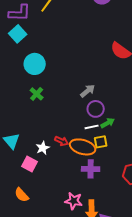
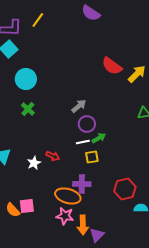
orange ellipse: (83, 147) -> (68, 196), moved
pink square: (30, 164) -> (27, 206), moved, turned -35

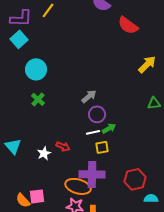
red semicircle: (112, 66) -> (128, 25), moved
purple cross: (82, 184) -> (92, 174), size x1.4

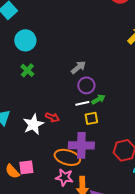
white star: (44, 153) -> (33, 124), size x1.5

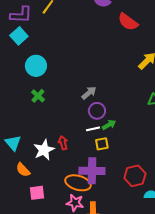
red arrow: (52, 117) -> (63, 143), turned -128
orange semicircle: (12, 171) -> (23, 170), moved

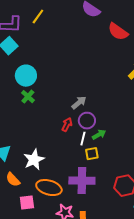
green cross: (38, 96) -> (28, 97), moved
white line: (93, 129) -> (83, 139), turned -64
red arrow: (63, 143) -> (67, 125), moved, turned 40
orange ellipse: (78, 183) -> (49, 188), moved

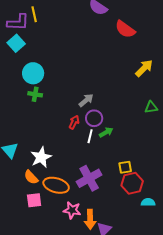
yellow line: (38, 17) -> (34, 14), moved, turned -49
green cross: (28, 97) -> (35, 94), turned -32
yellow square: (92, 154) -> (125, 167), moved
orange semicircle: (13, 180) -> (31, 177), moved
purple cross: (82, 181) -> (89, 178), turned -30

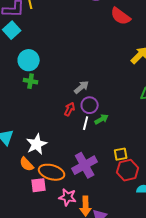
pink square: (34, 200) -> (39, 185), moved

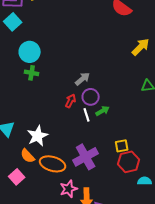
white line: (86, 123) -> (87, 115), turned -32
pink square: (39, 185) -> (17, 177), moved, turned -35
pink star: (68, 197) -> (69, 189), turned -30

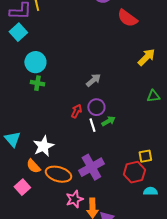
gray arrow: (83, 79) -> (93, 80), moved
yellow square: (122, 146) -> (145, 156), moved

